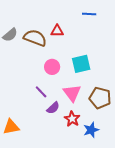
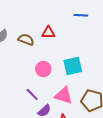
brown semicircle: (35, 38) -> (26, 40), size x0.7
pink triangle: (72, 93) -> (64, 95), turned -36

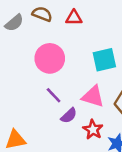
brown semicircle: (26, 40) -> (42, 14), moved
pink circle: (43, 69) -> (50, 58), moved, size x1.5

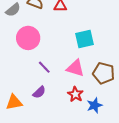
pink circle: (50, 58) -> (28, 38), moved
purple semicircle: (69, 116) -> (39, 92), moved

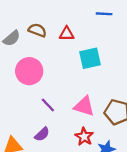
cyan square: (84, 39) -> (90, 58), moved

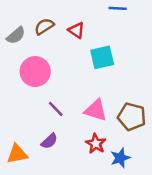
brown semicircle: (37, 30) -> (44, 26), turned -54
red triangle: (67, 34) -> (76, 30), turned 35

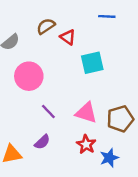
brown semicircle: (44, 26) -> (46, 26), moved
brown pentagon: (132, 117) -> (120, 119), turned -30

